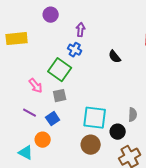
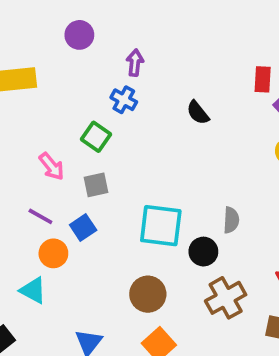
green square: (60, 70) -> (96, 137), size x0.7
orange circle: (43, 140) -> (53, 253), moved
brown circle: (91, 145) -> (148, 294), moved

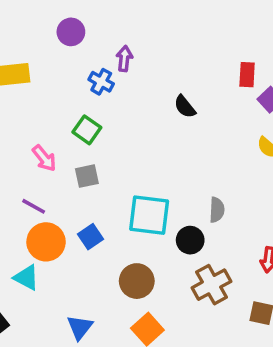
blue cross: (124, 100) -> (101, 82), moved
blue square: (83, 227) -> (90, 237), moved
orange circle: (53, 253) -> (46, 242), size x1.4

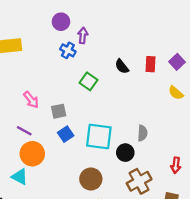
purple circle: (71, 32) -> (61, 22), moved
red rectangle: (247, 75) -> (151, 64), moved
green square: (87, 130) -> (89, 81), moved
blue square: (90, 237) -> (66, 134), moved

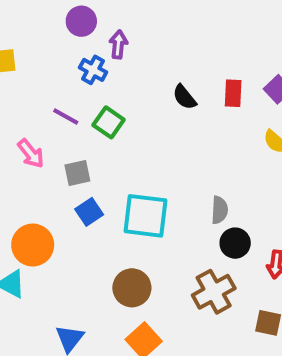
green square: (89, 81) -> (109, 122), moved
purple line: (24, 131) -> (66, 117), moved
black circle: (125, 153) -> (235, 243), moved

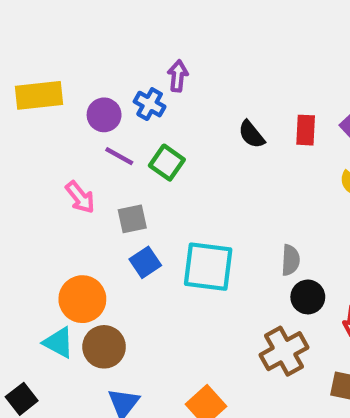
purple circle: (81, 21) -> (104, 115), moved
brown circle: (132, 288) -> (104, 347), moved

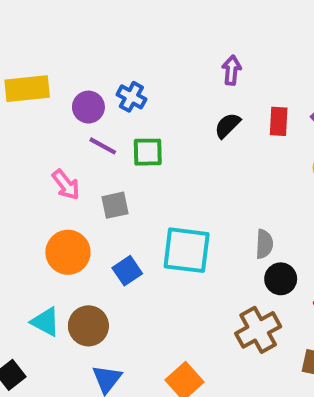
purple arrow: (178, 76) -> (232, 70), moved
black semicircle: (251, 134) -> (227, 125), turned 84
green square: (167, 163) -> (148, 152), turned -36
blue square: (145, 262) -> (127, 271), moved
orange circle: (82, 299) -> (68, 252), moved

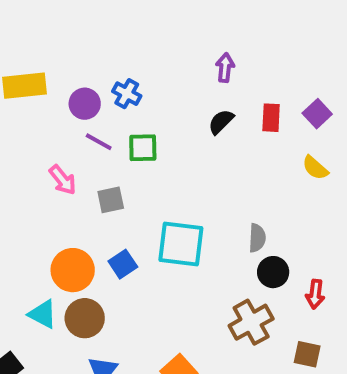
orange circle: (68, 252) -> (73, 270), moved

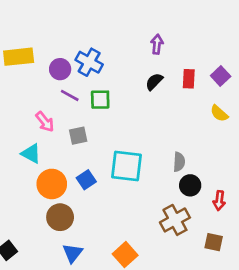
blue cross: (127, 94) -> (89, 62), size x1.4
cyan triangle: (43, 314) -> (31, 154), moved

